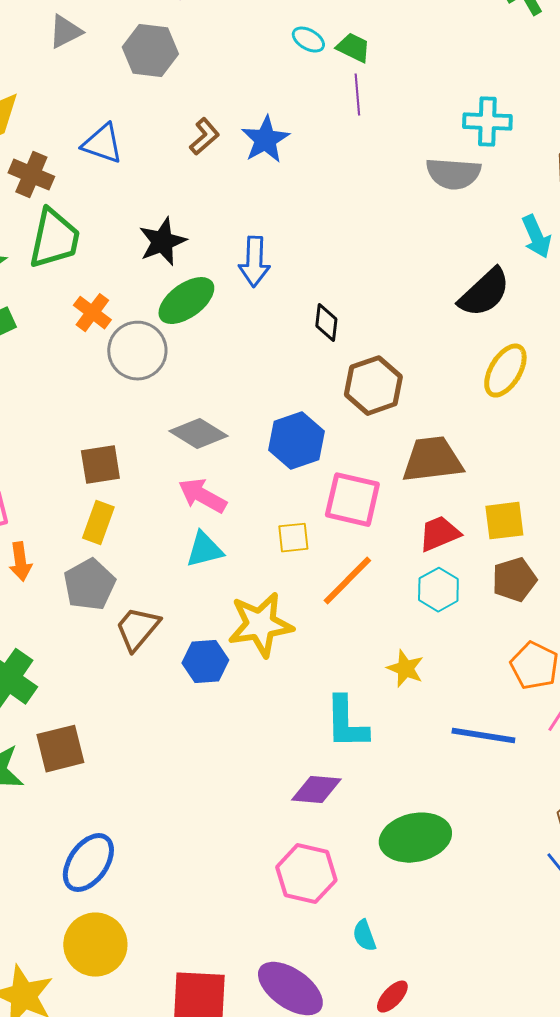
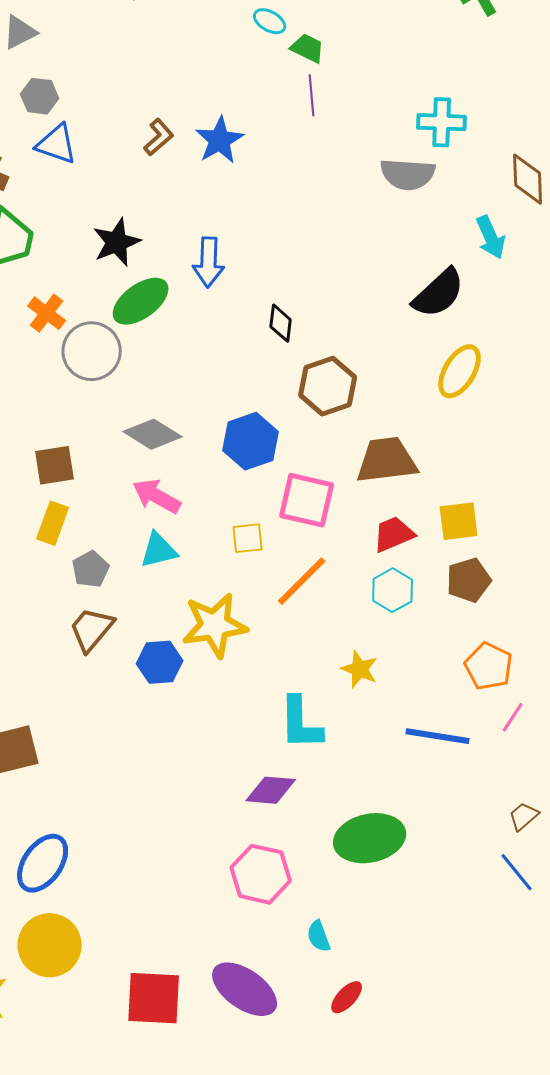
cyan ellipse: (308, 40) -> (270, 21), moved
gray hexagon: (150, 51) -> (40, 96), moved, size x0.7
gray pentagon: (89, 585) -> (91, 569), moved, size x0.7

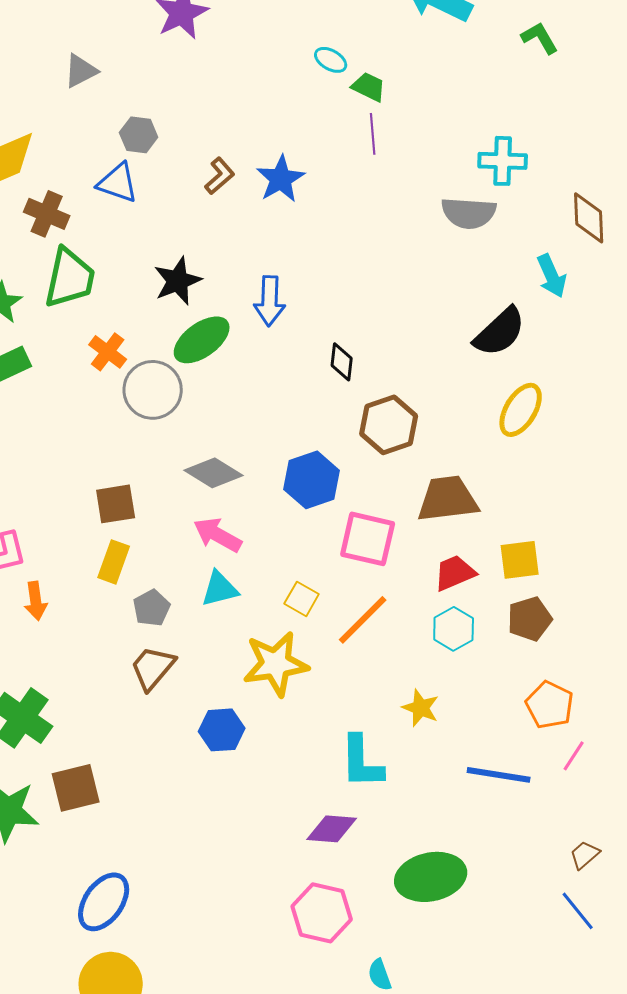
gray hexagon: (40, 96) -> (139, 135), moved
yellow square: (248, 538) -> (302, 599), moved, turned 36
blue hexagon: (160, 662) -> (222, 730), moved

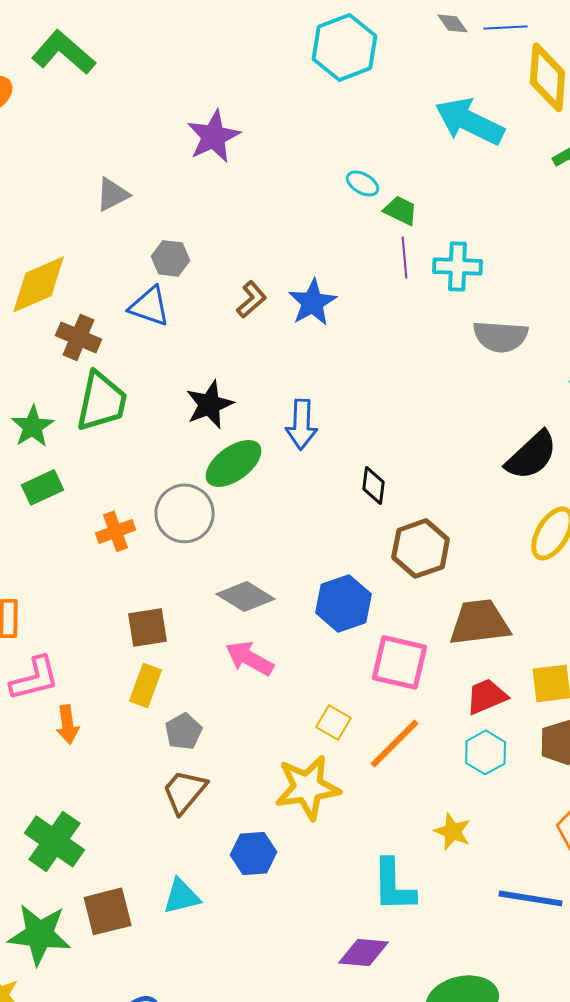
cyan cross: (503, 161) -> (458, 266), moved
orange cross: (108, 352) -> (116, 531), moved, turned 33
cyan triangle: (220, 589) -> (182, 896), moved

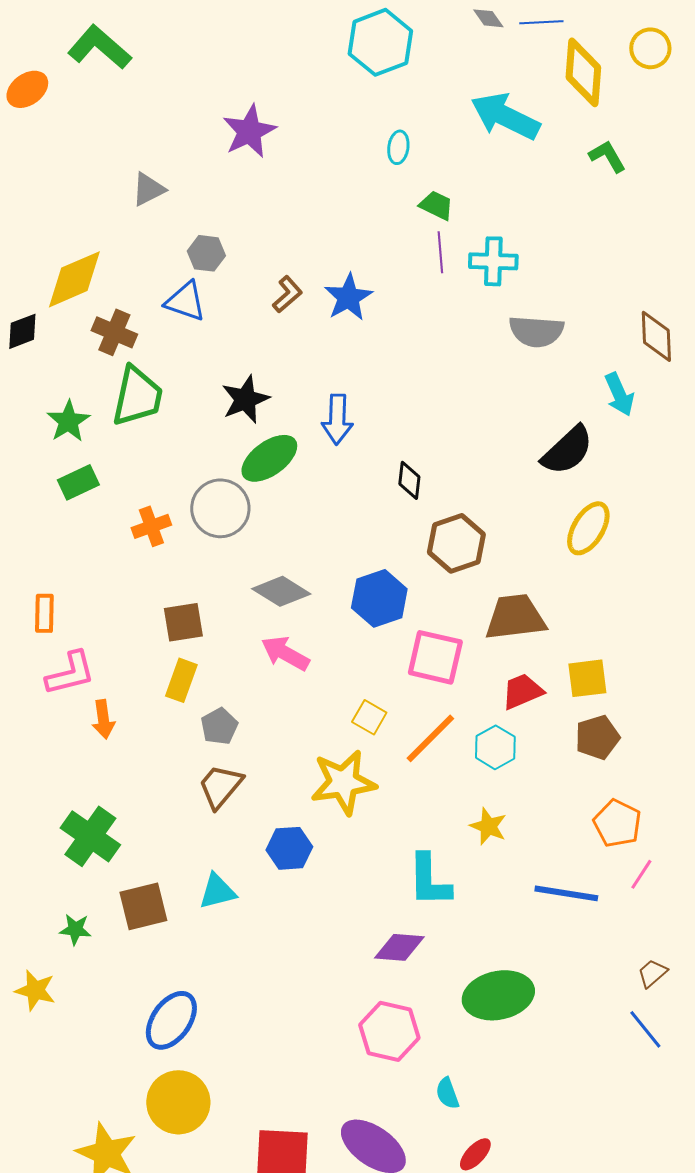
cyan ellipse: (363, 183) -> (398, 147), moved, turned 68
cyan hexagon: (486, 752) -> (495, 747), moved
green star: (40, 934) -> (75, 929), size x0.5

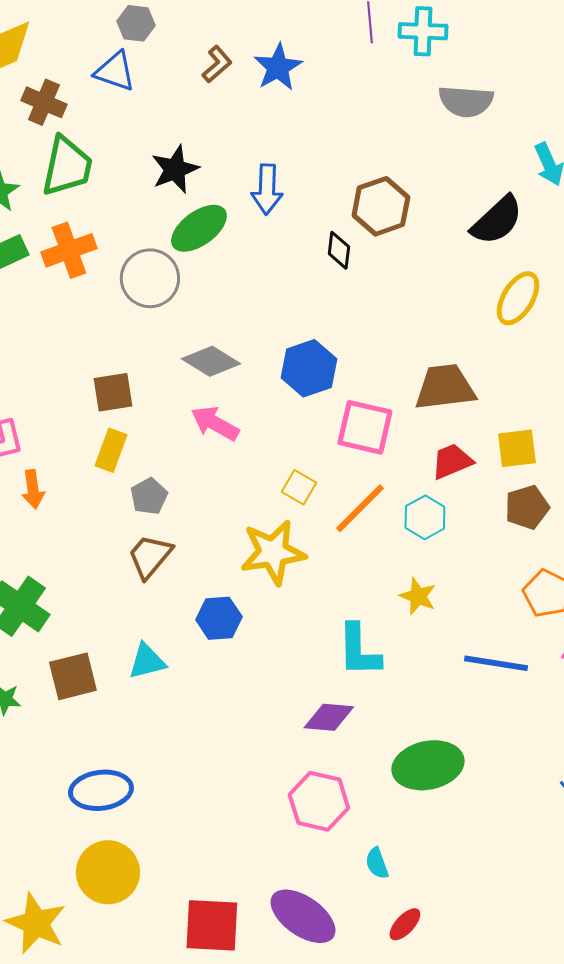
orange cross: (151, 526) -> (69, 250), moved, size x1.4
brown hexagon: (456, 543) -> (381, 206), moved
blue ellipse: (171, 1020) -> (101, 790), turned 48

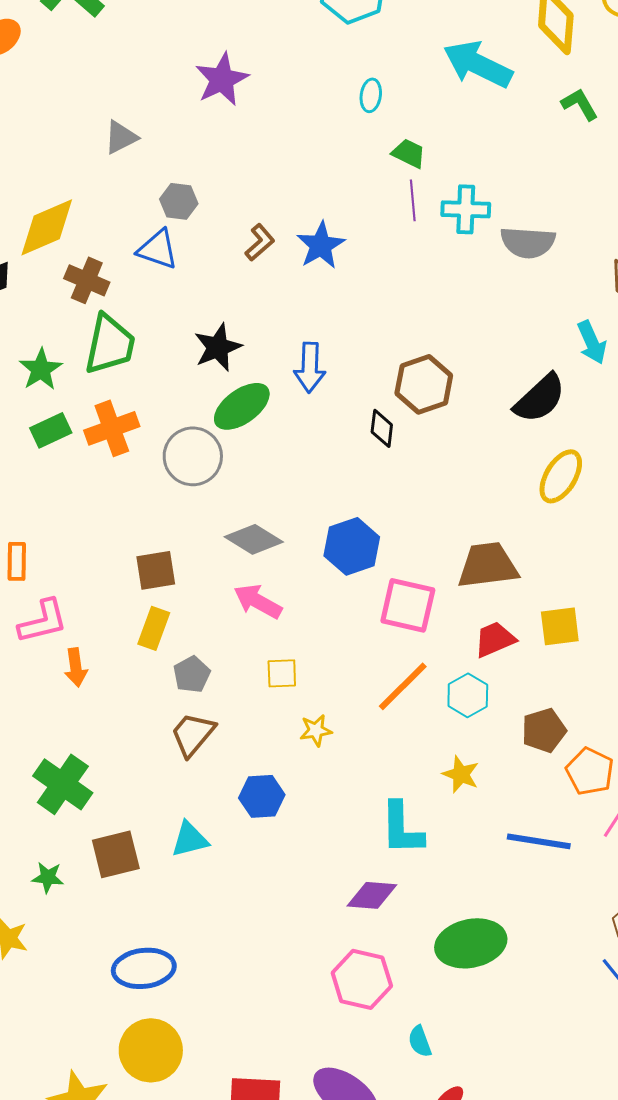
gray semicircle: (466, 101) -> (528, 242), moved
yellow square: (299, 487) -> (282, 673), moved, turned -32
brown pentagon: (527, 507) -> (544, 730), moved
yellow star: (273, 552) -> (316, 730), size x0.5

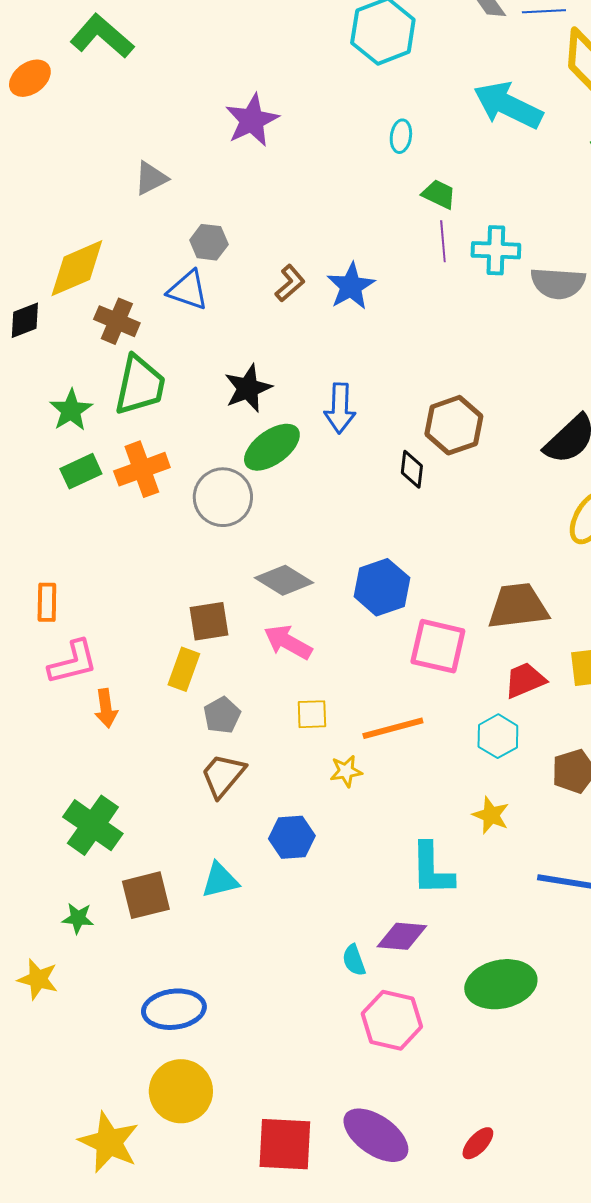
brown square: (156, 570) -> (209, 621), moved
orange line: (403, 686) -> (393, 728), moved, turned 30
cyan semicircle: (420, 1041) -> (354, 960), moved

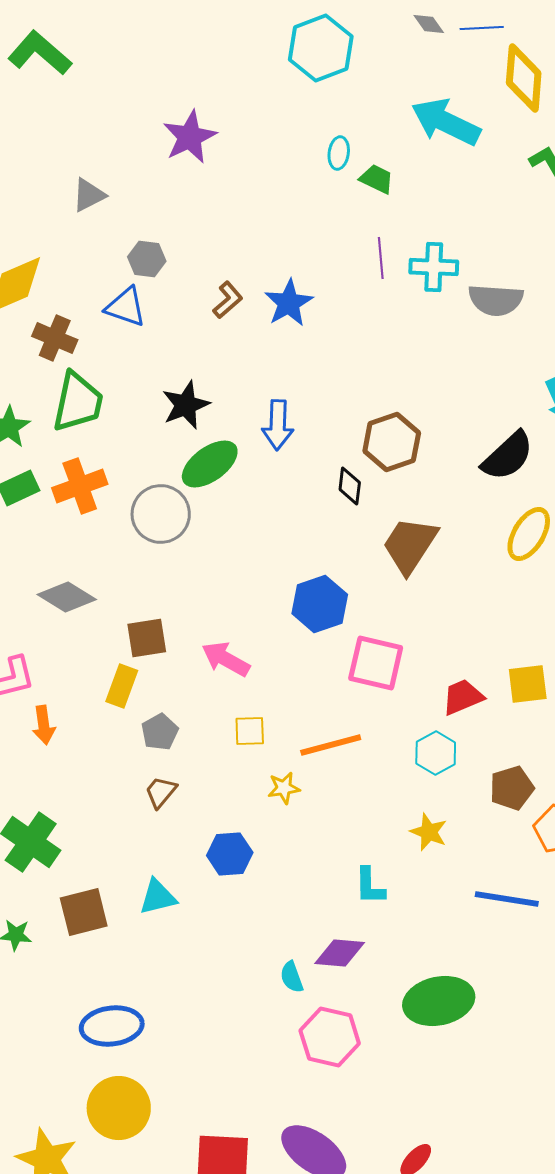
green trapezoid: (439, 194) -> (377, 179), moved
gray diamond: (284, 580) -> (67, 597), moved
brown trapezoid: (518, 606) -> (410, 545), moved, turned -50
brown trapezoid: (223, 775) -> (161, 792), size x0.7
cyan L-shape: (432, 869) -> (370, 886), size x0.7

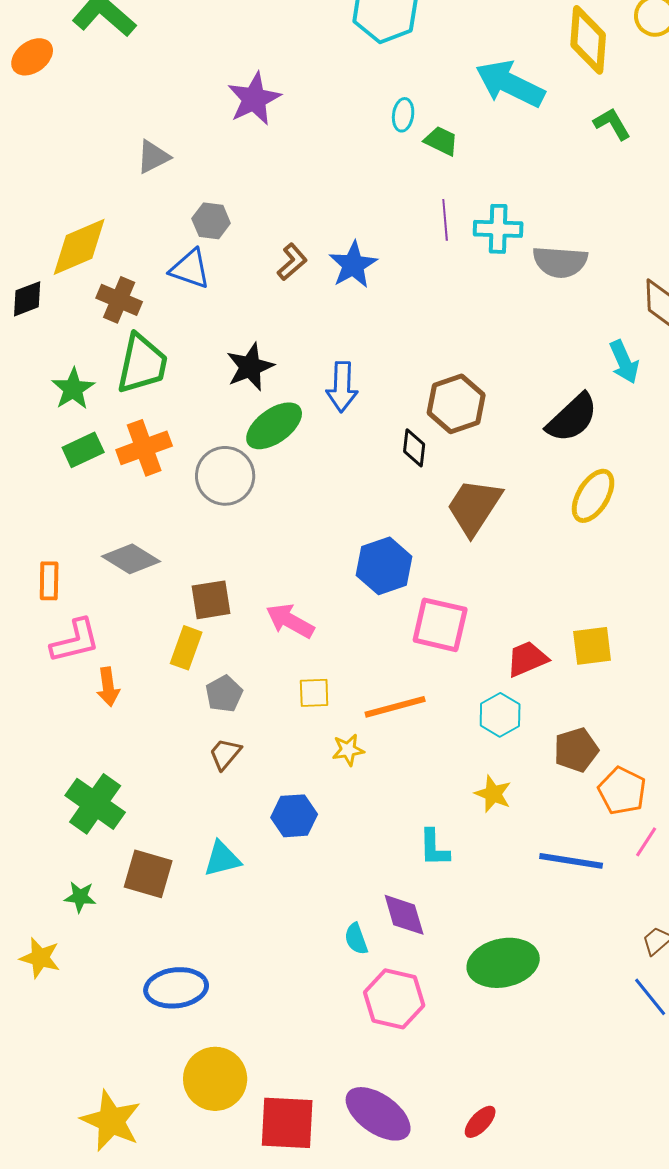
brown square: (84, 912) -> (148, 874), turned 30
purple diamond: (340, 953) -> (404, 915), turned 69
yellow circle: (119, 1108) -> (215, 1079), moved

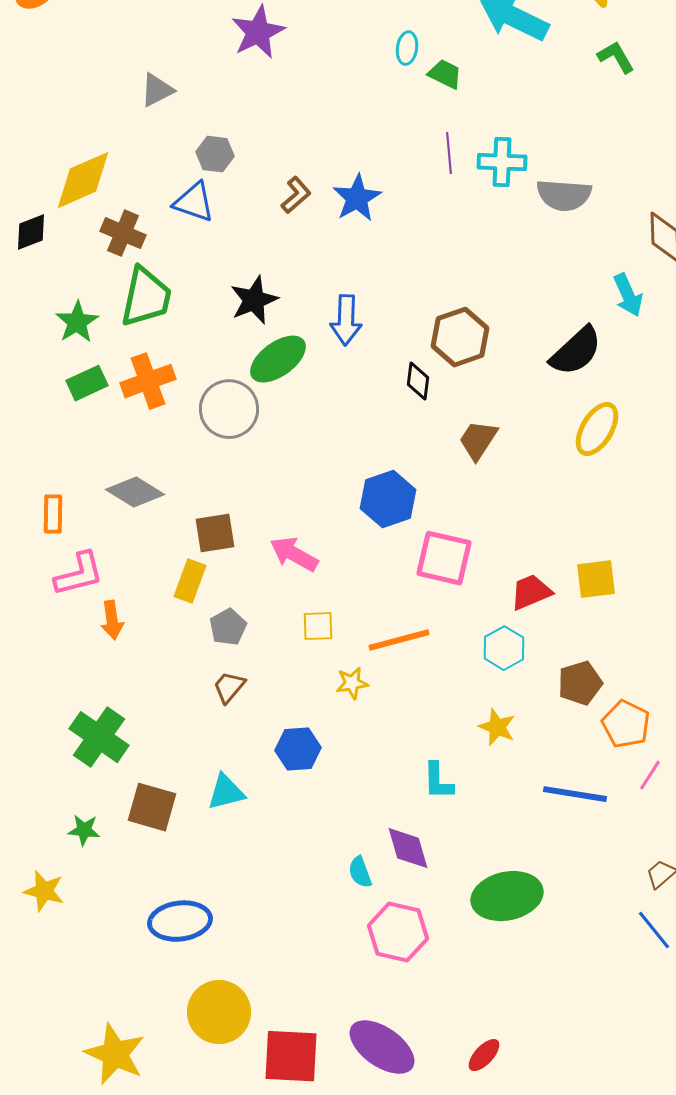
brown trapezoid: (474, 507) -> (478, 440), size x0.7

